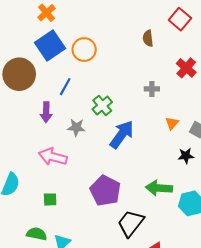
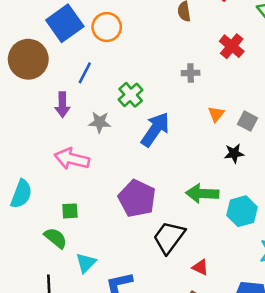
green semicircle: (37, 234) -> (56, 238), moved, turned 30

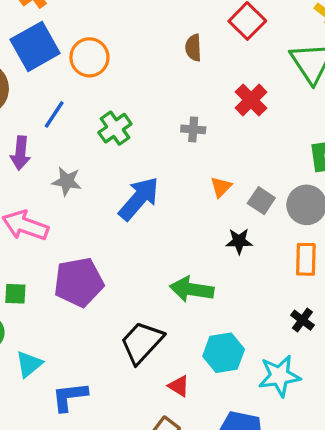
green cross: (131, 95) -> (115, 128), moved
purple pentagon: (137, 198) -> (79, 282), moved, turned 30
cyan hexagon: (242, 211) -> (224, 353), moved

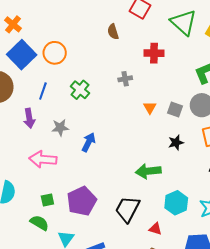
red cross: (251, 100) -> (154, 53), turned -30
blue arrow: (139, 199) -> (89, 142), moved, size x0.7
black star: (239, 241) -> (176, 143), moved
purple pentagon: (79, 282) -> (82, 201), moved

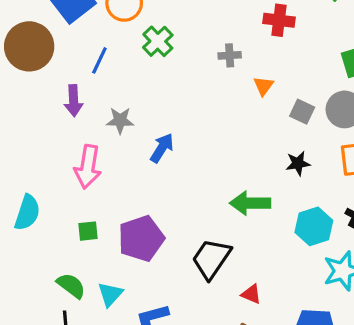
green cross: (80, 90) -> (158, 41), moved
orange triangle: (150, 108) -> (263, 86), moved
pink arrow: (43, 159) -> (88, 167), turned -92
cyan hexagon: (176, 203) -> (314, 226), moved
green semicircle: (39, 223) -> (71, 286), moved

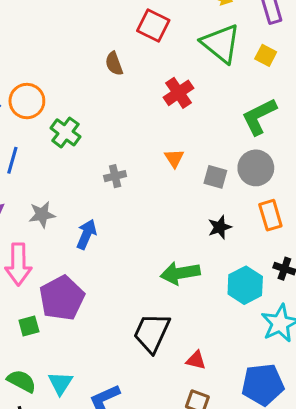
red cross: (279, 20) -> (179, 93), turned -32
gray cross: (230, 55) -> (115, 176), moved
purple pentagon: (141, 238) -> (62, 298), moved

